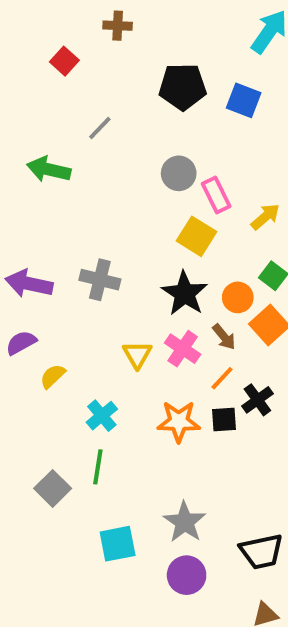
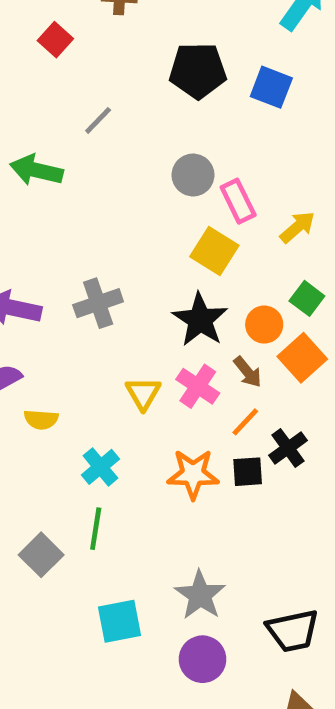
gray cross: (100, 280) -> (98, 303), turned -33
yellow semicircle: (53, 376) -> (41, 419), turned -132

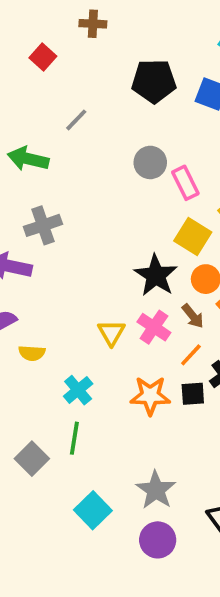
yellow square: (214, 251) -> (193, 236), moved
gray cross: (98, 303) -> (43, 225), moved
cyan square: (119, 621) -> (93, 510), turned -33

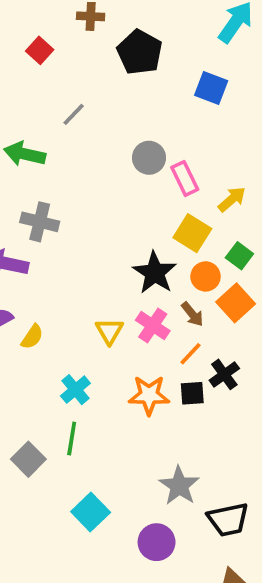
black pentagon: (154, 81) -> (140, 52), moved, turned 30
gray cross: (43, 225) -> (40, 222), turned 33
yellow semicircle: (32, 353) -> (32, 337), moved, turned -60
gray star: (156, 490) -> (179, 486), moved

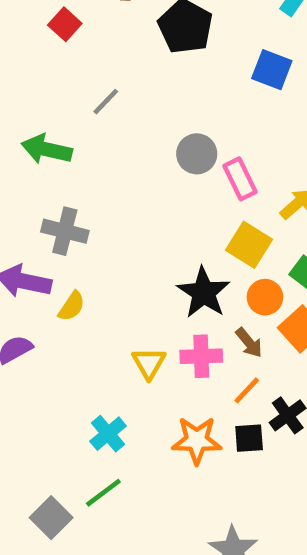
pink cross: (153, 325) -> (201, 356), turned -36
yellow semicircle: (32, 337) -> (72, 306), moved
green line: (72, 439) -> (103, 493), turned 44

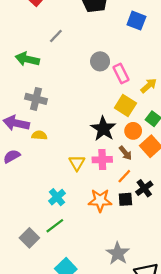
yellow semicircle: (72, 306) -> (39, 135), turned -120

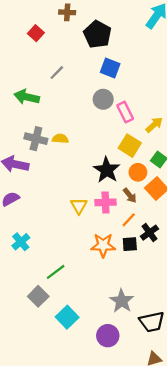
blue square: (136, 21) -> (110, 68), moved
yellow semicircle: (39, 135) -> (60, 139), moved
cyan cross: (57, 197) -> (21, 242), moved
gray square: (29, 238) -> (38, 296), moved

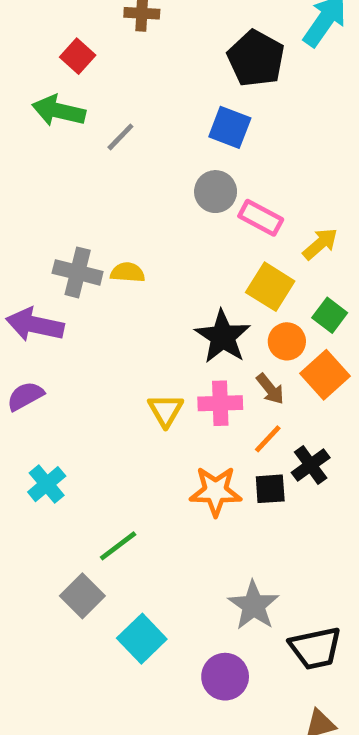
black pentagon: (97, 34) -> (256, 58), moved
green arrow: (27, 97) -> (59, 111), moved
pink rectangle: (125, 112) -> (261, 218), turned -36

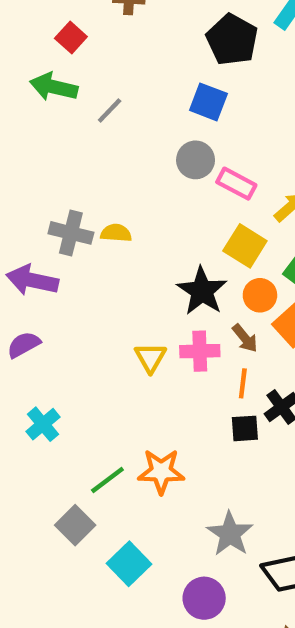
orange line: (268, 439) -> (243, 383), turned -36
orange star: (216, 491) -> (161, 471), moved

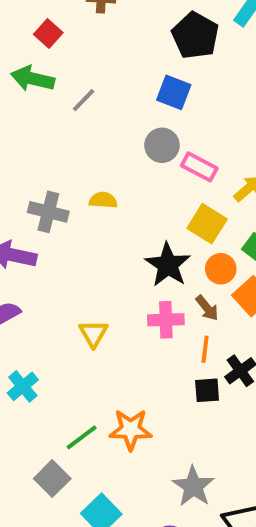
yellow semicircle: (116, 233) -> (103, 200), moved
yellow triangle: (150, 358) -> (93, 333), moved

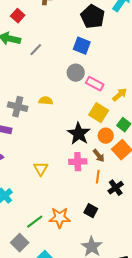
black square: (207, 390) -> (91, 211), moved, turned 32

